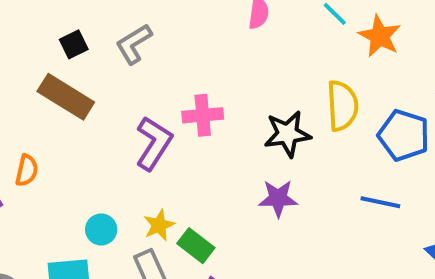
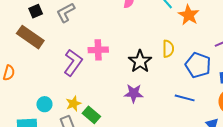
yellow semicircle: (342, 106) -> (168, 49), size x0.7
black star: (288, 134) -> (140, 61), turned -30

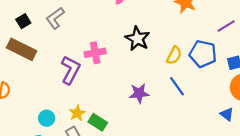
yellow semicircle: (168, 49) -> (174, 55), moved, turned 36
black star: (140, 61) -> (137, 39), moved
blue line: (185, 98) -> (177, 86), moved, turned 48

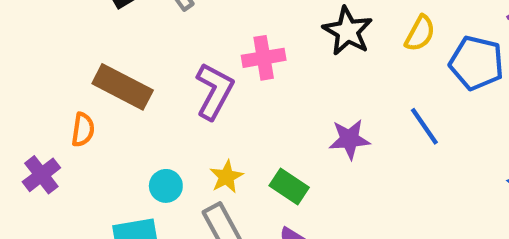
brown rectangle: (22, 49) -> (123, 87), moved
yellow semicircle: (174, 55) -> (420, 33), moved
green rectangle: (98, 122) -> (289, 187), moved

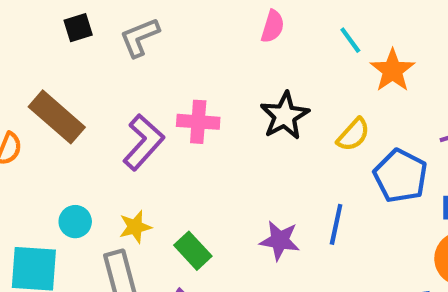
blue line: (424, 126) -> (336, 224), turned 33
purple star: (349, 139) -> (280, 240), moved

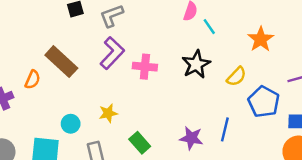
cyan line: (350, 40) -> (209, 27), moved
purple L-shape: (143, 142) -> (112, 53), moved
yellow star: (135, 227) -> (108, 113), moved

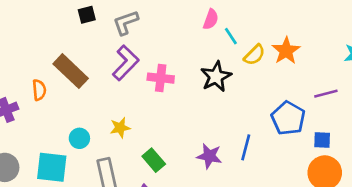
yellow semicircle: (236, 77) -> (255, 55), moved
orange semicircle: (33, 80) -> (39, 90), turned -30

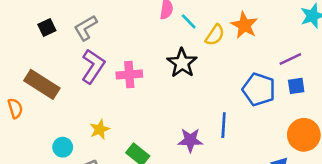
blue square: (322, 140) -> (296, 86), moved

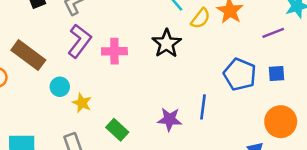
purple line: (290, 59) -> (273, 33), moved
yellow star: (100, 129) -> (82, 103), turned -30
cyan circle: (63, 147) -> (60, 87), moved

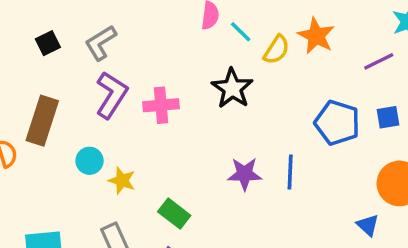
brown rectangle: (28, 55) -> (42, 121), turned 76
purple star: (170, 119) -> (245, 174), moved

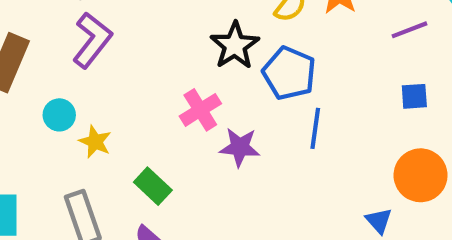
pink cross: (161, 105) -> (200, 110), moved, turned -32
blue pentagon: (337, 123) -> (289, 73), moved
blue line: (290, 172) -> (315, 128), moved

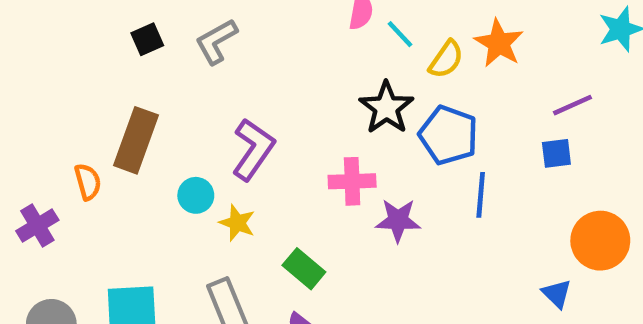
purple line: (410, 30) -> (572, 105), moved
purple L-shape: (92, 40) -> (253, 149), moved
blue square: (414, 96) -> (556, 153), moved
pink cross: (200, 110) -> (352, 181), turned 33

